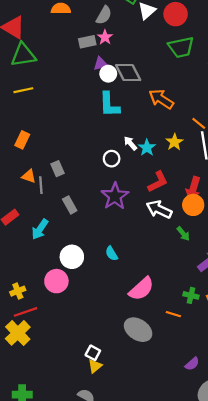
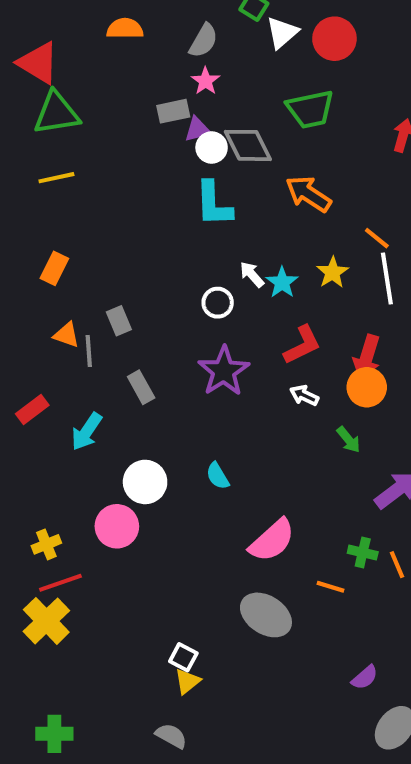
gray rectangle: (87, 42) -> (173, 111), moved
green trapezoid: (181, 47) -> (310, 109), moved
white arrow: (159, 209) -> (304, 395), size x0.6

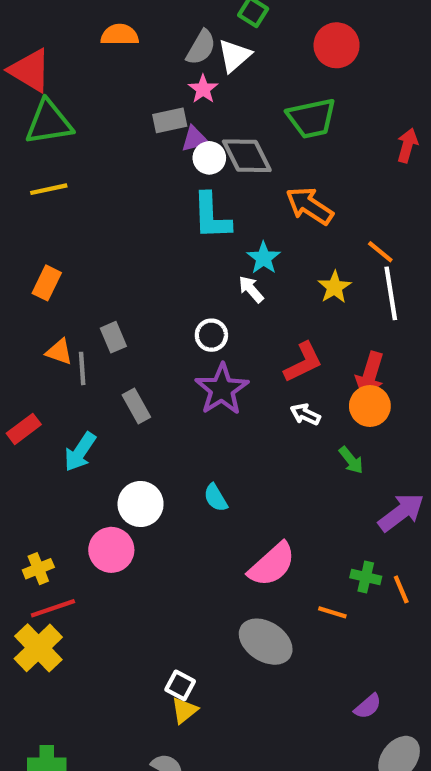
white triangle: (282, 33) -> (234, 56), moved
cyan star: (282, 282) -> (264, 258), moved
white circle: (218, 303) -> (211, 335), moved

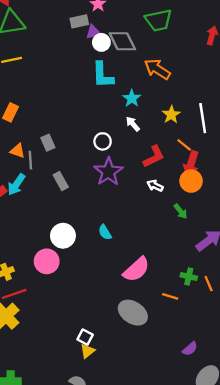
orange line: (380, 252) -> (184, 145), moved
white arrow: (251, 289) -> (133, 124), moved
cyan arrow: (80, 452) -> (16, 184), moved

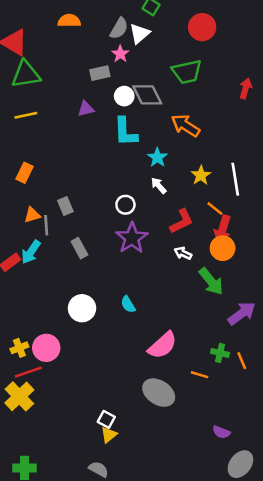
purple triangle: (93, 32) -> (86, 109), moved
orange triangle: (18, 151) -> (32, 215), turned -35
green arrow: (181, 211) -> (211, 281), size x1.6
pink circle: (47, 261) -> (46, 348), moved
purple semicircle: (190, 349) -> (221, 432), turned 63

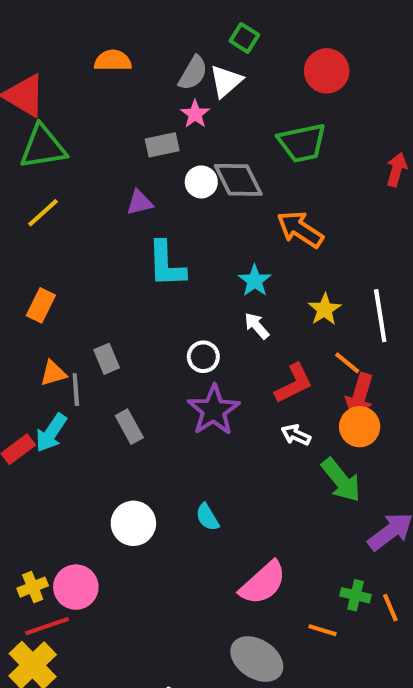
yellow line: (26, 115) -> (43, 213), turned -30
cyan L-shape: (125, 132) -> (166, 264), moved

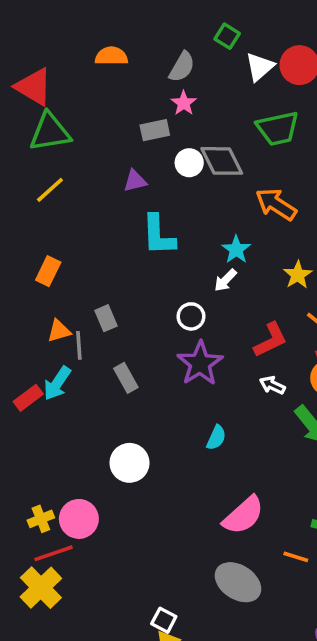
white triangle: (226, 81) -> (260, 67), moved
white arrow: (257, 326) -> (225, 280), moved, turned -95
cyan semicircle: (207, 517) -> (216, 438), moved, turned -125

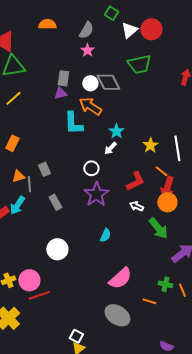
gray rectangle: (155, 130) -> (63, 78), moved, turned -70
orange arrow: (276, 204) -> (90, 106), moved
red line: (54, 553) -> (39, 295), moved

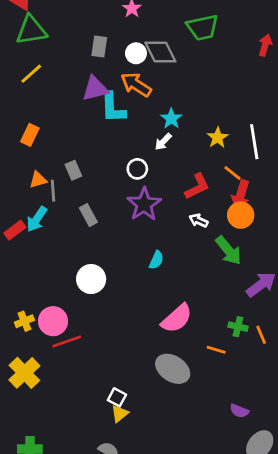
purple triangle: (60, 93) -> (95, 89), moved, size x1.5

